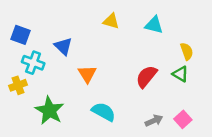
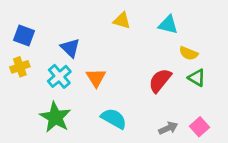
yellow semicircle: (187, 51) -> (189, 53), moved, turned 132
cyan cross: (33, 63) -> (59, 76), moved, turned 30
yellow cross: (18, 85) -> (20, 67), moved

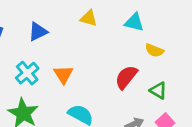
blue triangle: (70, 48) -> (38, 32), moved, turned 50
green triangle: (197, 78) -> (158, 90), moved

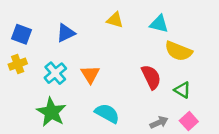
yellow semicircle: (154, 50) -> (178, 51), size x1.5
red semicircle: (126, 77) -> (151, 77), turned 115

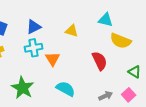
yellow triangle: (115, 20) -> (72, 31), moved
cyan cross: (55, 73) -> (34, 48), moved, turned 30
green triangle: (182, 90) -> (135, 72), moved

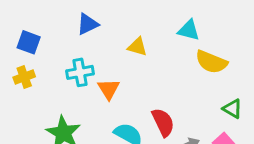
blue triangle: (34, 27) -> (88, 24), moved
red semicircle: (100, 61) -> (163, 122), moved

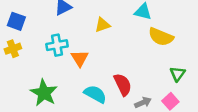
yellow triangle: (137, 47) -> (102, 25), turned -35
green triangle: (233, 109) -> (178, 74), turned 35

